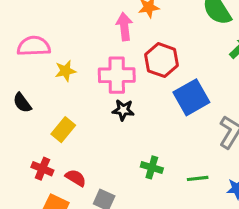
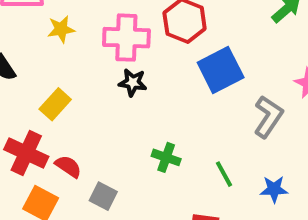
red cross: (42, 169) -> (26, 153), size x1.5
green line: (198, 178) -> (224, 174), turned 65

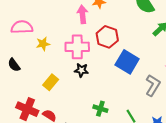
blue square: (221, 70) -> (127, 62), turned -30
yellow rectangle: (55, 104) -> (51, 82), moved

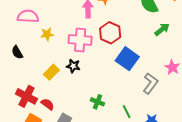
black star: (81, 70) -> (73, 66), moved

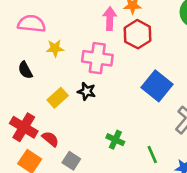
red hexagon: (110, 33) -> (138, 34), moved
black semicircle: (17, 52) -> (25, 70), moved

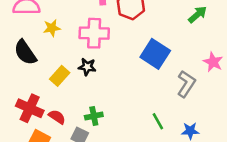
black semicircle: (25, 70) -> (25, 52), size x1.5
green cross: (115, 140) -> (94, 116), moved, turned -30

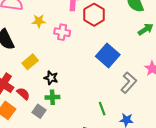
yellow star: (52, 28) -> (39, 21), moved
pink cross: (94, 33) -> (62, 32), size x0.7
black star: (87, 67) -> (51, 78), moved

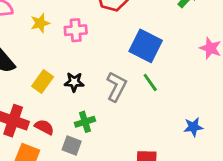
black star: (51, 78) -> (74, 82), moved
gray L-shape: (129, 83) -> (116, 87), moved
green line: (102, 109) -> (150, 82), moved

